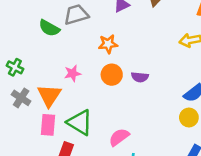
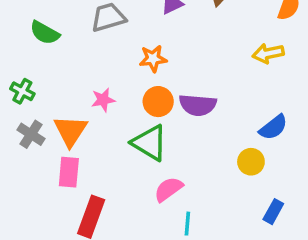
green semicircle: (49, 28) -> (45, 33), moved
purple semicircle: (140, 77) -> (198, 105), size x1.5
yellow circle: (189, 118) -> (251, 162), moved
green triangle: (80, 122) -> (150, 143), moved

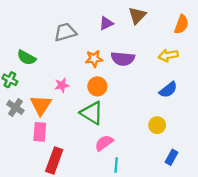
green semicircle: (45, 33) -> (26, 58), moved
purple semicircle: (198, 105) -> (123, 59), moved
blue semicircle: (273, 127) -> (168, 90), moved

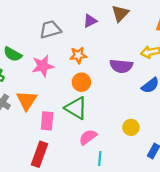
purple semicircle: (123, 59) -> (121, 66), moved
pink star: (62, 85) -> (43, 66), moved, size x1.5
yellow circle: (157, 125) -> (131, 127), moved
pink rectangle: (40, 132) -> (47, 121), moved

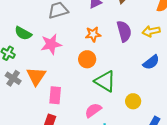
orange star: (78, 55) -> (93, 34), moved
purple semicircle: (121, 66) -> (124, 31), moved, turned -110
green triangle: (76, 108) -> (105, 81), moved

